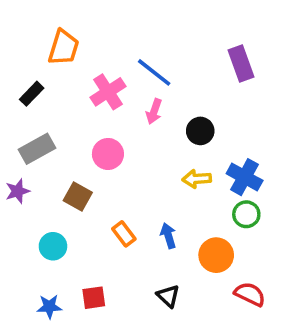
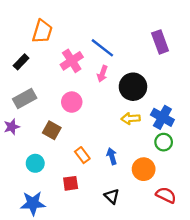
black circle: (200, 131) -> (133, 87), size x1.5
red square: (94, 298) -> (71, 183), moved
blue star: (49, 307) -> (33, 203), size x1.5

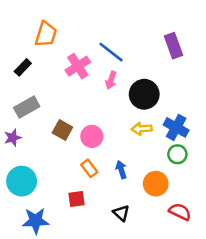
pink circle: (72, 102) -> (92, 136), moved
brown square: (52, 130) -> (62, 130), moved
cyan circle: (35, 163) -> (22, 181), moved, size x1.5

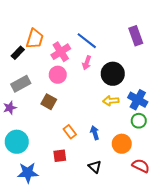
orange trapezoid: (46, 34) -> (35, 39), moved
pink circle: (92, 136) -> (58, 75), moved

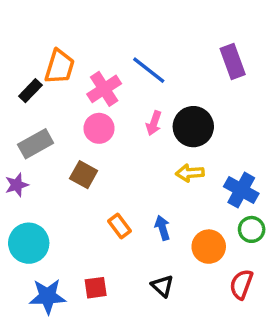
pink arrow: (87, 63) -> (154, 123), moved
blue cross: (138, 100) -> (241, 190), moved
green circle: (139, 121) -> (252, 229), moved
red square: (60, 156) -> (96, 288), moved
red semicircle: (141, 166) -> (241, 284), turned -96

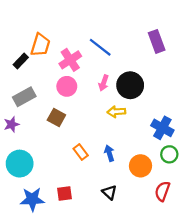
yellow arrow: (190, 173) -> (116, 112), moved

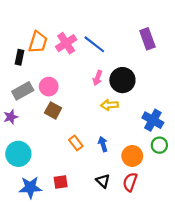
pink cross: (70, 60) -> (66, 43), moved
black rectangle: (21, 61) -> (19, 57), turned -32
pink circle: (67, 86) -> (49, 87), moved
red semicircle: (162, 191) -> (130, 182), moved

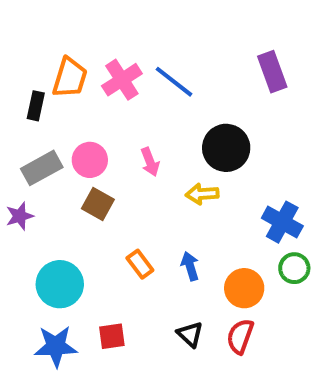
pink arrow: (98, 78) -> (150, 162), moved, turned -40
cyan circle: (18, 154) -> (60, 284), moved

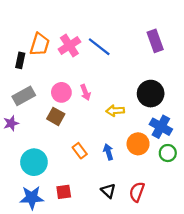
black circle: (226, 148) -> (151, 94), moved
pink circle: (90, 160) -> (61, 92), moved
orange circle: (244, 288) -> (138, 144), moved

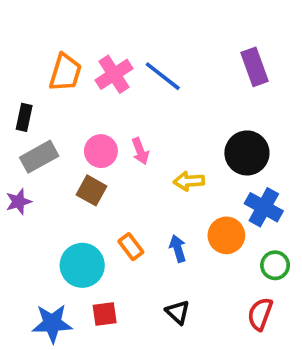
black rectangle: (20, 60) -> (24, 117), moved
green circle: (168, 153) -> (275, 265), moved
cyan circle: (34, 162) -> (82, 265), moved
red semicircle: (137, 192) -> (260, 314), moved

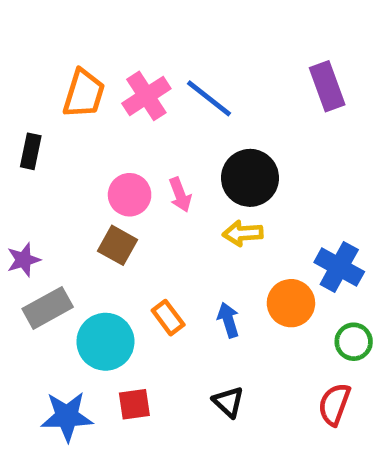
black circle: (247, 153) -> (250, 178), moved
gray rectangle: (39, 157) -> (48, 308), moved

